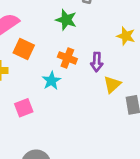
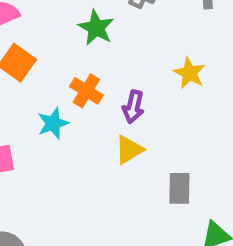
yellow triangle: (112, 84) -> (129, 150), moved

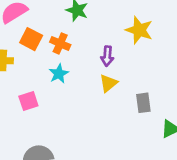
yellow star: (189, 73) -> (139, 30), size x1.4
orange cross: (86, 91) -> (60, 43), moved

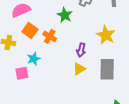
cyan star: (59, 74) -> (34, 59), moved
gray rectangle: (143, 103) -> (107, 69), moved, size x1.5

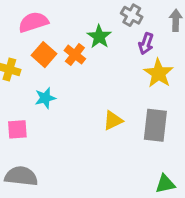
orange cross: (50, 36) -> (75, 55), moved
purple arrow: (81, 50) -> (146, 44), moved
pink square: (22, 73) -> (17, 129), moved

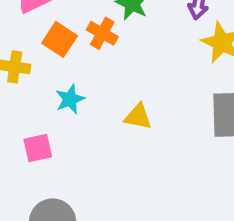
yellow triangle: (113, 120) -> (138, 117), moved, turned 45

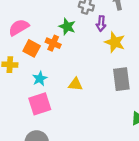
pink square: (38, 148) -> (40, 104), moved, size x1.5

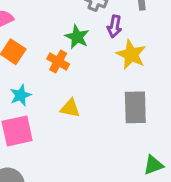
green star: (67, 27) -> (77, 37), moved
orange cross: (53, 43) -> (58, 62), moved

